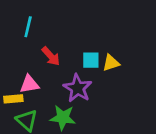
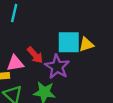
red arrow: (51, 56) -> (35, 55), moved
cyan square: (91, 60) -> (69, 42), size x1.5

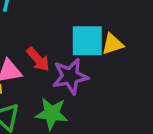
purple star: (57, 67) -> (70, 76), turned 30

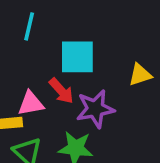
cyan square: (87, 41) -> (77, 57), moved

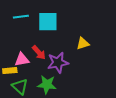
cyan line: (29, 26) -> (21, 17), turned 70
cyan square: (77, 57) -> (48, 22), moved

